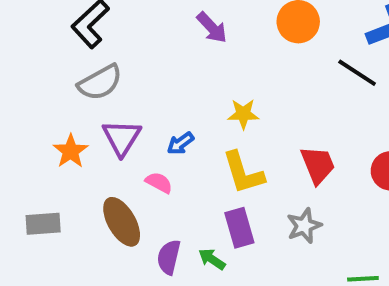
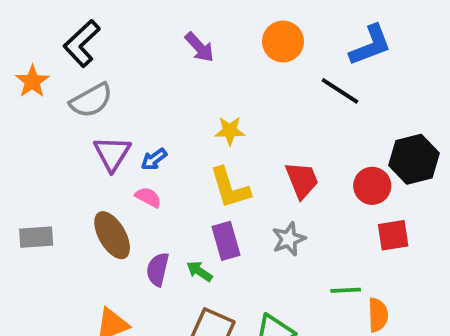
blue arrow: (180, 143) -> (154, 159), moved
orange star: (71, 151) -> (32, 81), moved

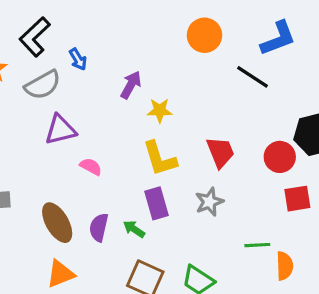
purple arrow: (199, 47) -> (131, 85), moved, turned -108
purple triangle: (112, 154) -> (60, 130), turned 44
blue arrow: (154, 159) -> (78, 59), moved, turned -85
brown ellipse: (112, 235) -> (57, 223), moved

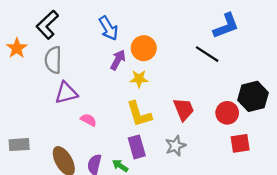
orange circle: (204, 35) -> (144, 48), moved
blue arrow: (78, 59) -> (108, 28), moved, size x1.5
gray semicircle: (43, 85) -> (53, 60), turned 120

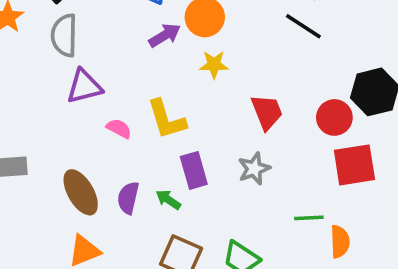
purple arrow: (118, 60) -> (165, 35), turned 30
yellow star: (139, 79) -> (214, 65), moved
yellow L-shape: (139, 114) -> (166, 119), moved
red square: (240, 143) -> (354, 165), size x1.4

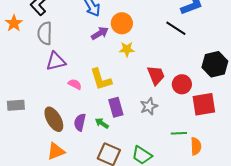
red circle: (334, 117) -> (182, 84), moved

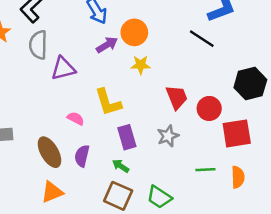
purple triangle: (56, 61) -> (63, 69), moved
pink semicircle: (75, 84) -> (76, 118), moved
green arrow: (102, 123) -> (121, 166), moved
orange semicircle: (196, 146) -> (238, 177), moved

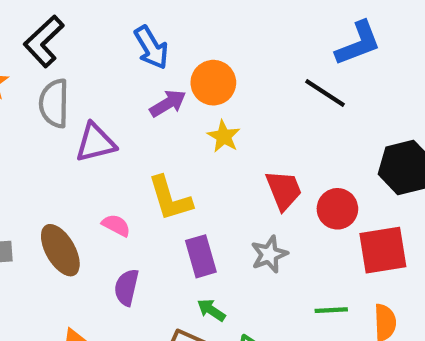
yellow star: (141, 65) -> (224, 136), turned 30
brown ellipse: (49, 152) -> (60, 250), moved
green arrow: (121, 166) -> (211, 310), moved

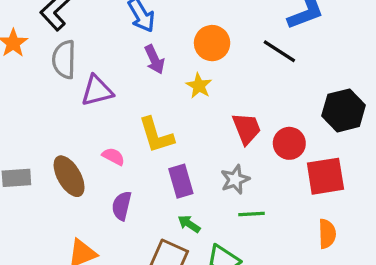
orange circle: (213, 83) -> (212, 43), moved
purple arrow: (168, 103) -> (155, 59), turned 96
green line: (331, 310) -> (251, 214), moved

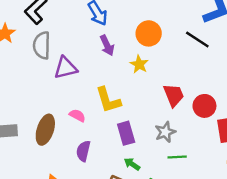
brown ellipse: (69, 176) -> (45, 130), turned 48

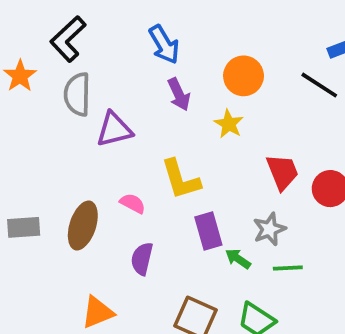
green arrow: (132, 164) -> (238, 259), moved

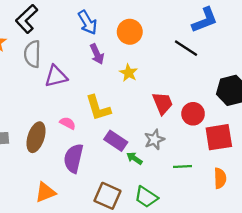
orange circle: (244, 76) -> (130, 32), moved
purple rectangle: (208, 231) -> (116, 141), turned -40
purple semicircle: (142, 259) -> (73, 158), size x1.4
green line: (288, 268) -> (182, 167), moved

